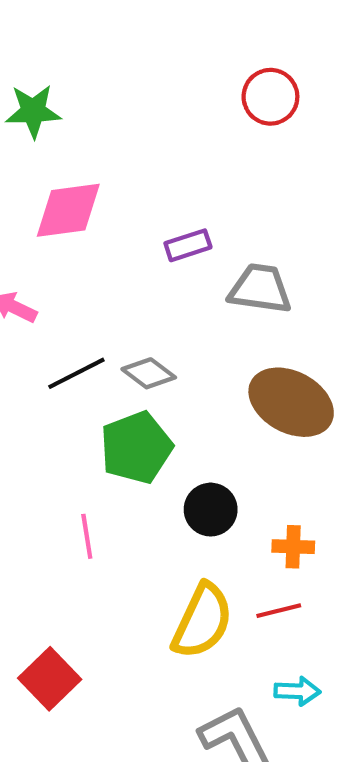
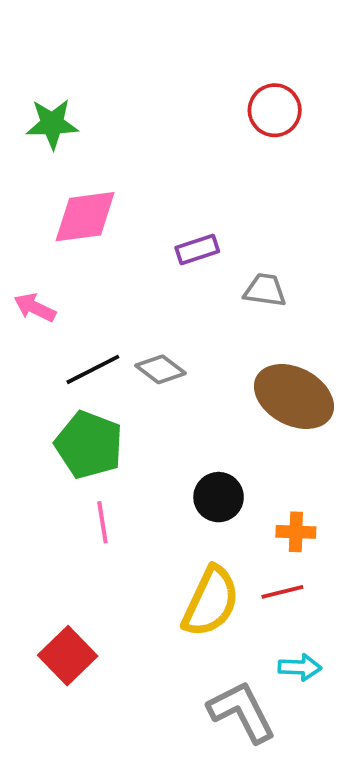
gray trapezoid: (260, 289) -> (265, 290), size x0.7
green pentagon: (136, 448) -> (89, 445), moved, turned -30

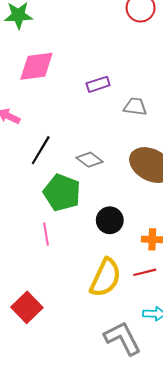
black line: (93, 369) -> (41, 150), turned -32
gray diamond: (161, 369) -> (90, 160), moved
green pentagon: (89, 445) -> (62, 193), moved

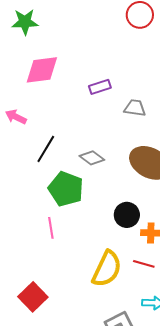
black circle: (110, 220) -> (127, 215), moved
red line: (145, 272) -> (144, 264), turned 30

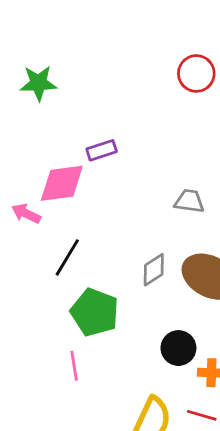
pink diamond: (42, 70) -> (62, 183), moved
purple rectangle: (100, 87) -> (102, 150), moved
gray diamond: (92, 158) -> (154, 270), moved, turned -70

